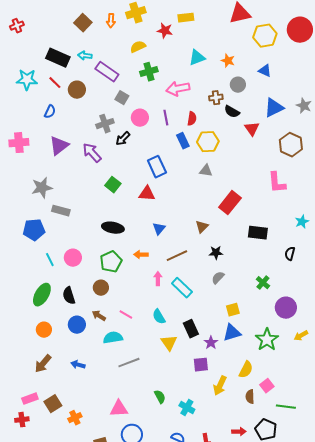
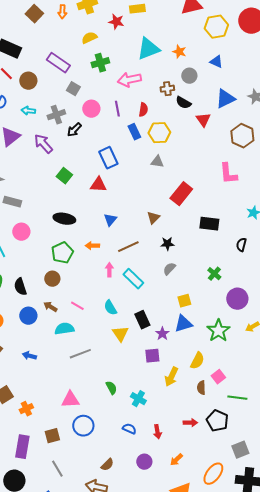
cyan arrow: (85, 56) -> (28, 111), moved
cyan triangle: (197, 58) -> (148, 49), size x1.4
pink circle: (73, 258) -> (21, 232), moved

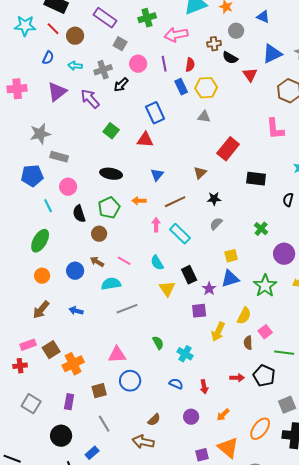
black semicircle: (20, 287) -> (79, 214), moved
orange cross: (26, 409) -> (73, 364), size x1.5
purple rectangle: (22, 447) -> (69, 402), size x0.7

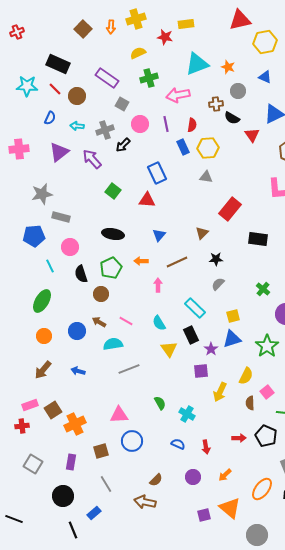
cyan rectangle: (180, 234) -> (195, 308), moved

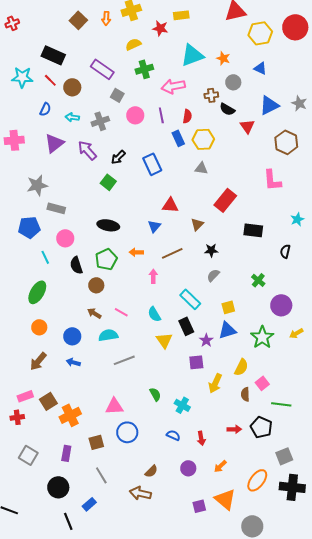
black arrow: (123, 145) -> (118, 157), moved
red triangle: (147, 200) -> (170, 205), moved
blue circle: (77, 331) -> (72, 336), moved

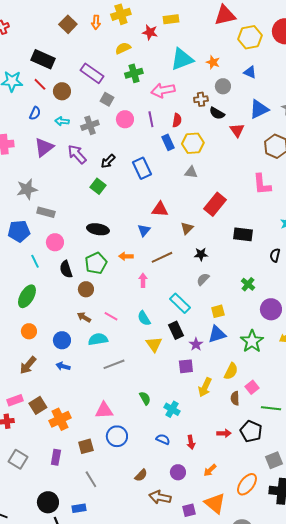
black circle: (58, 487) -> (48, 502), moved
brown arrow: (140, 493) -> (160, 497), moved
blue rectangle: (89, 504) -> (79, 508), turned 32

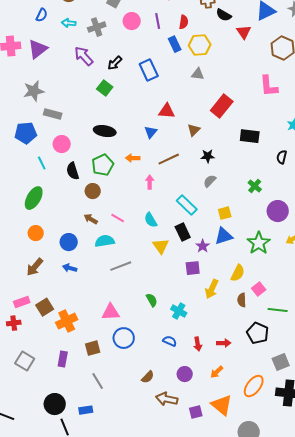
purple triangle: (44, 147) -> (38, 49), moved
red arrow: (224, 433) -> (224, 343), moved

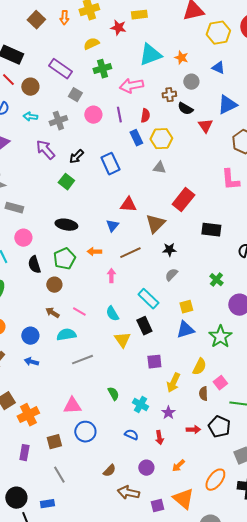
brown triangle: (194, 130) -> (155, 224), size x1.5
purple star: (203, 246) -> (168, 413), moved
red arrow: (224, 343) -> (193, 430), moved

